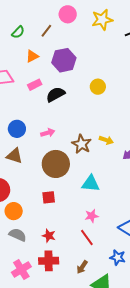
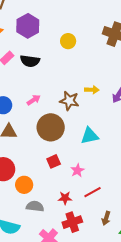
black semicircle: (56, 94) -> (30, 61), turned -126
pink star: (92, 216) -> (77, 170), moved
red line: (87, 237) -> (92, 192), moved, turned -66

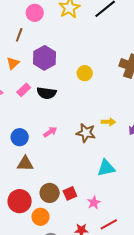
brown circle: (51, 127) -> (50, 193), moved, size x0.7

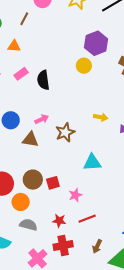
purple hexagon: (44, 58) -> (96, 43), moved
orange triangle: (13, 63) -> (14, 46), turned 40
black semicircle: (47, 93) -> (43, 80), turned 66
brown star: (86, 133) -> (65, 132), moved, turned 30
brown triangle: (25, 164) -> (30, 140), moved

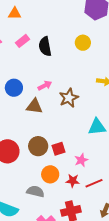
yellow circle: (84, 66) -> (83, 43), moved
orange circle: (21, 202) -> (50, 174), moved
red star: (59, 221) -> (73, 181), moved

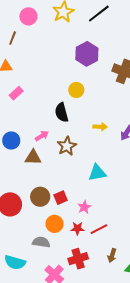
black semicircle: (45, 46) -> (62, 112), moved

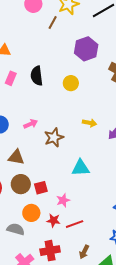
brown line: (13, 38) -> (53, 22), moved
pink rectangle: (16, 93) -> (11, 78), turned -32
black semicircle: (62, 112) -> (37, 76), moved
brown triangle: (33, 157) -> (16, 157), moved

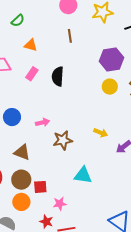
brown line: (53, 22) -> (70, 36), moved, turned -48
yellow circle: (71, 83) -> (110, 87), moved
orange circle: (31, 213) -> (21, 202), moved

